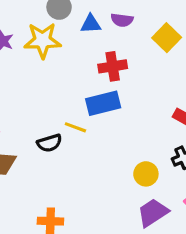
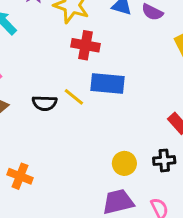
red cross: (113, 66) -> (85, 45), moved

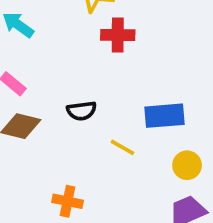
blue rectangle: (108, 84) -> (165, 116), moved
yellow line: (74, 97) -> (122, 147), moved

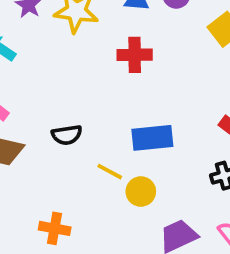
red cross: (118, 35) -> (135, 55), moved
yellow circle: (187, 165) -> (141, 192), moved

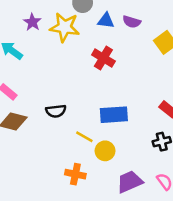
red cross: (135, 55) -> (103, 58), turned 30
orange cross: (55, 228) -> (75, 174), moved

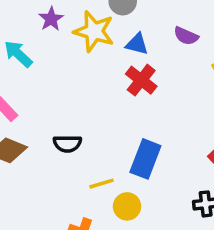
blue triangle: (106, 21) -> (137, 44), moved
blue rectangle: (114, 115) -> (145, 159), turned -72
yellow line: (84, 137) -> (101, 184), turned -54

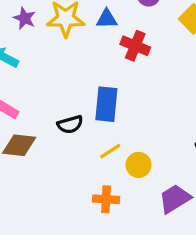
red cross: (141, 80) -> (135, 46), moved
blue rectangle: (145, 159) -> (106, 104), moved

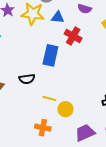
blue rectangle: (106, 104) -> (50, 55), moved
yellow line: (110, 151) -> (49, 98), turned 40

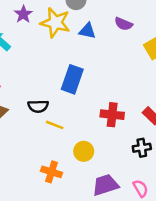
red cross: (73, 36) -> (112, 115), moved, turned -30
yellow line: (49, 98) -> (55, 125), moved

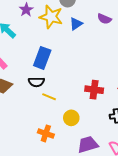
blue triangle: (87, 31) -> (76, 24), turned -48
blue rectangle: (72, 79) -> (42, 58), moved

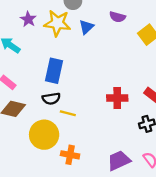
yellow circle: (71, 118) -> (44, 135), moved, size x1.6

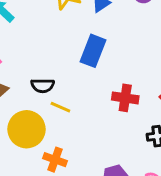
blue rectangle: (54, 71) -> (93, 51), moved

